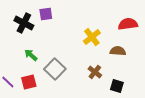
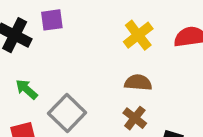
yellow cross: (92, 37) -> (138, 35), moved
brown semicircle: (118, 51) -> (138, 83), moved

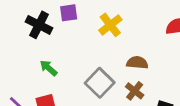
yellow cross: (138, 35) -> (110, 25), moved
gray square: (67, 113) -> (100, 83), moved

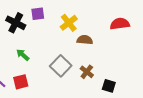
brown semicircle: (137, 63) -> (85, 40), moved

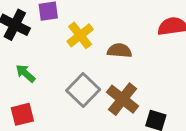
yellow cross: (69, 23) -> (80, 35), moved
brown cross: (87, 72) -> (123, 99), size x1.5

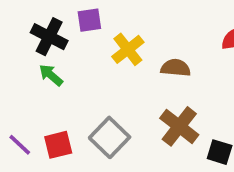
green arrow: (25, 73) -> (51, 75), moved
gray square: (83, 90) -> (110, 137), moved

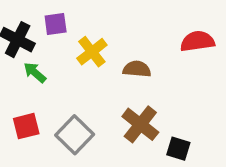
green arrow: (51, 75) -> (35, 72), moved
red square: (58, 145) -> (26, 126), moved

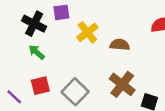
green arrow: (35, 72) -> (37, 52), moved

